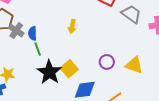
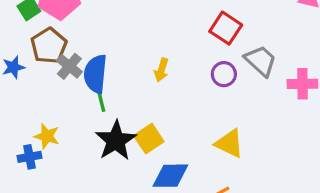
blue semicircle: (32, 33) -> (95, 74), size x1.6
purple circle: (107, 62) -> (224, 74), moved
yellow triangle: (134, 65) -> (229, 143), moved

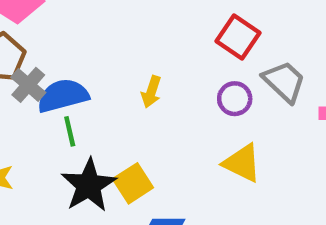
blue semicircle: (95, 74) -> (63, 96), turned 69
yellow triangle: (229, 143) -> (242, 163), moved

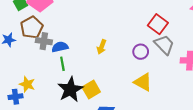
red square: (238, 37) -> (158, 24), moved
gray cross: (28, 85) -> (44, 41), turned -35
blue semicircle: (63, 96) -> (60, 47), size x0.7

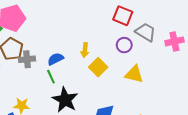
red square: (158, 24) -> (123, 16), moved
blue semicircle: (60, 47) -> (56, 59), moved
yellow square: (91, 90) -> (98, 67), moved

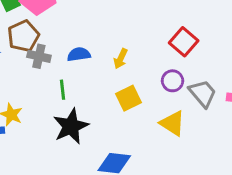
gray trapezoid: (145, 32) -> (203, 93), moved
yellow arrow: (85, 50) -> (121, 59), moved
blue semicircle: (56, 59) -> (79, 54), moved

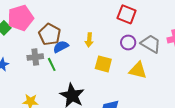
brown pentagon: (23, 36) -> (50, 34), moved
green line: (62, 90) -> (52, 64), moved
yellow square: (128, 98) -> (103, 64), turned -30

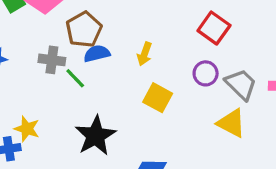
green line: (52, 64) -> (75, 78), turned -32
yellow triangle: (138, 70) -> (231, 123), moved

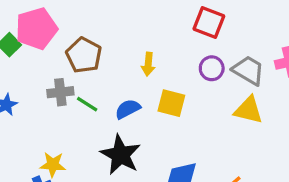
blue semicircle: (97, 54) -> (128, 109), moved

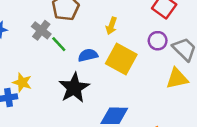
gray cross: (60, 92) -> (41, 30), turned 30
yellow square: (171, 103) -> (121, 59), size x1.4
yellow triangle: (248, 110) -> (177, 78), turned -40

